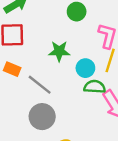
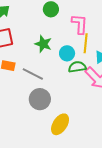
green star: (59, 51) -> (43, 44), turned 30

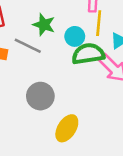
green semicircle: (77, 67) -> (88, 54), size x1.4
gray line: (33, 74) -> (28, 46), moved

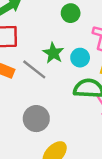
cyan circle: (75, 36) -> (80, 58), moved

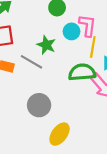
cyan circle: (80, 58) -> (71, 31), moved

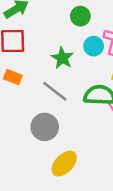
gray line: (31, 62) -> (55, 91), moved

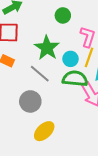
cyan circle: (94, 46) -> (70, 59), moved
green star: (62, 58) -> (47, 48), size x1.4

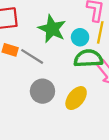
gray line: (40, 74) -> (32, 56), moved
yellow ellipse: (44, 131) -> (76, 98), moved

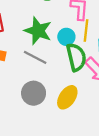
gray line: (32, 56) -> (35, 57), moved
green semicircle: (88, 58) -> (76, 57), turned 84

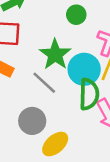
cyan circle: (66, 37) -> (84, 69), size x1.6
yellow ellipse: (67, 97) -> (55, 144), moved

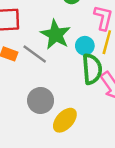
cyan circle: (84, 69) -> (85, 46), size x0.6
gray line: (44, 83) -> (35, 54), moved

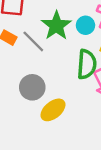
cyan circle: (85, 46) -> (85, 25), moved

